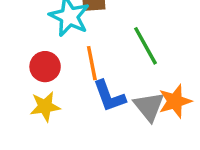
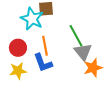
blue L-shape: (109, 96) -> (43, 63), moved
gray triangle: (149, 106) -> (83, 52), moved

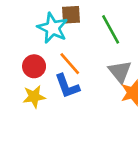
green line: (76, 36) -> (111, 29), moved
orange line: (45, 46) -> (70, 64), turned -30

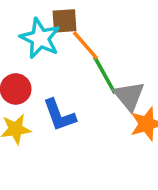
green line: (111, 29) -> (105, 75), moved
orange line: (70, 64) -> (85, 45), moved

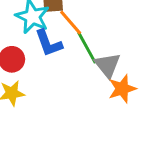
blue L-shape: (59, 115) -> (49, 43), moved

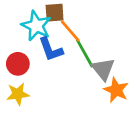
orange star: (122, 89) -> (116, 90), turned -30

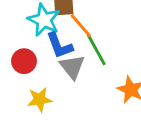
gray triangle: (103, 69) -> (72, 67), moved
yellow star: (18, 94) -> (40, 100), moved

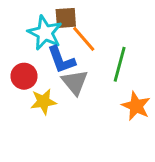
green line: (96, 50) -> (120, 64), moved, turned 44
yellow star: (40, 100) -> (43, 102), moved

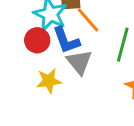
red circle: (24, 76) -> (37, 40), moved

